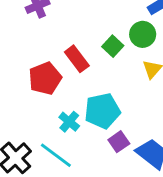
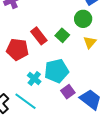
green square: (113, 46) -> (62, 35), moved
red pentagon: (45, 78) -> (17, 49), turned 30

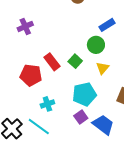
cyan pentagon: (56, 71) -> (84, 94), moved
cyan cross: (34, 78) -> (47, 104), turned 32

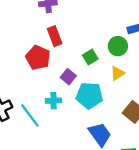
red rectangle: (52, 62) -> (55, 36), moved
cyan cross: (47, 104) -> (53, 101), moved
purple square: (81, 117) -> (68, 77), moved, turned -32

